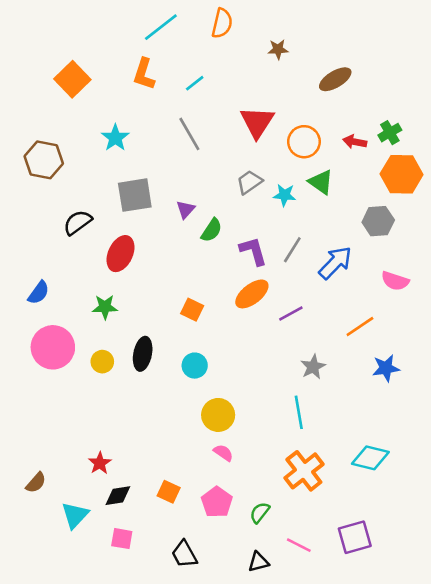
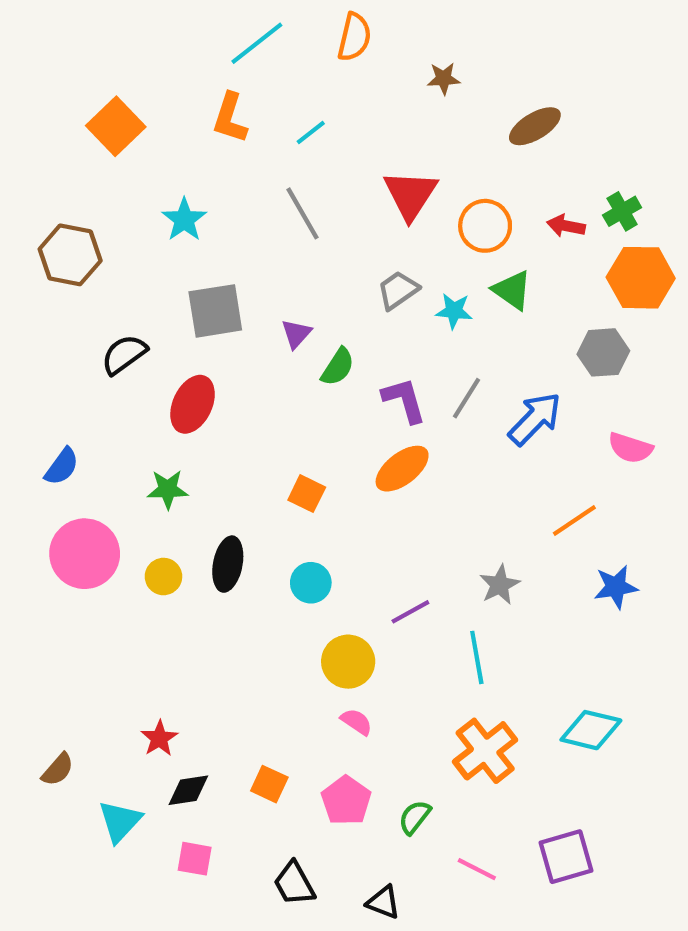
purple line: (291, 313) -> (410, 612), moved
black triangle: (258, 562) -> (383, 902), moved, turned 35

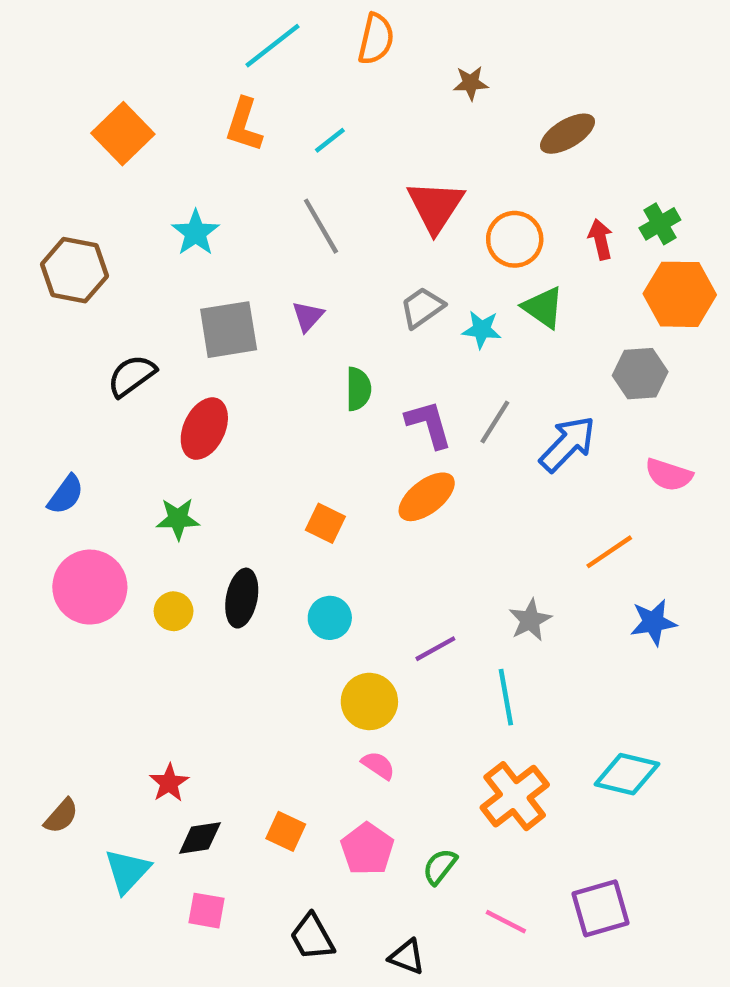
red arrow: (566, 226) -> (601, 239), turned 66
purple triangle: (296, 334) -> (308, 316), moved
green semicircle: (338, 367) -> (358, 389), turned -33

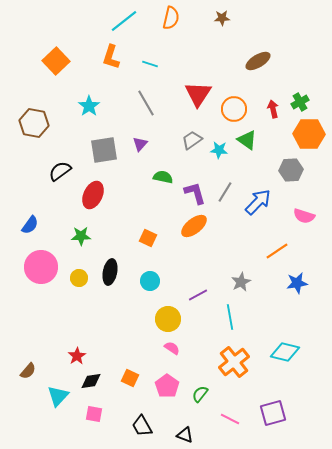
brown star: (471, 83) -> (222, 18), moved
cyan line: (330, 140) -> (150, 64), turned 56
green semicircle: (358, 389) -> (163, 177), turned -78

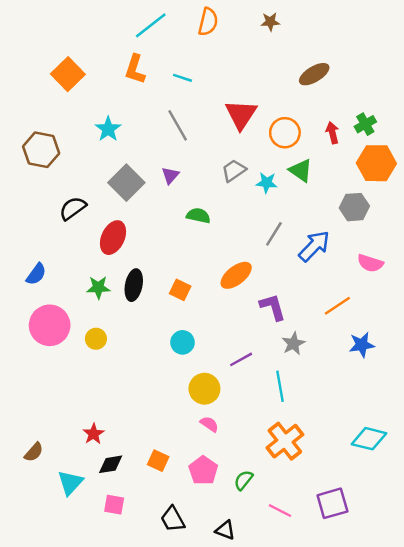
gray square: (104, 150) -> (126, 183), turned -36
purple L-shape: (195, 193) -> (273, 307), moved
black ellipse: (110, 272) -> (134, 285), moved
cyan diamond: (285, 352) -> (369, 439), moved

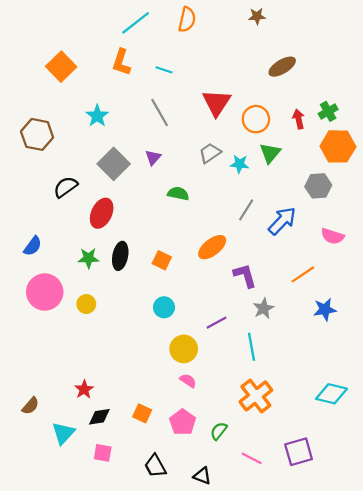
brown star: (270, 22) -> (257, 16), moved
green triangle: (301, 170) -> (270, 153), turned 35

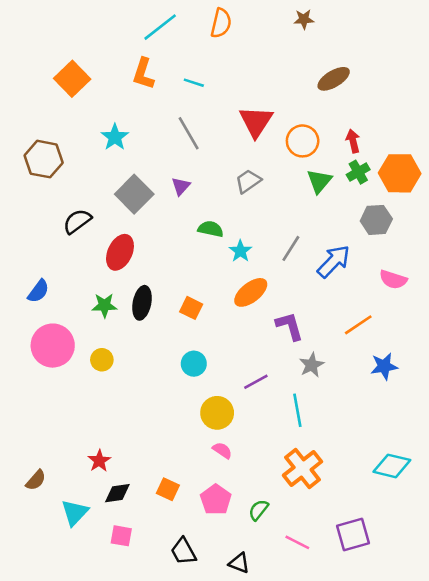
green cross: (328, 111) -> (358, 172), moved
cyan star: (239, 164) -> (240, 251), moved, turned 30

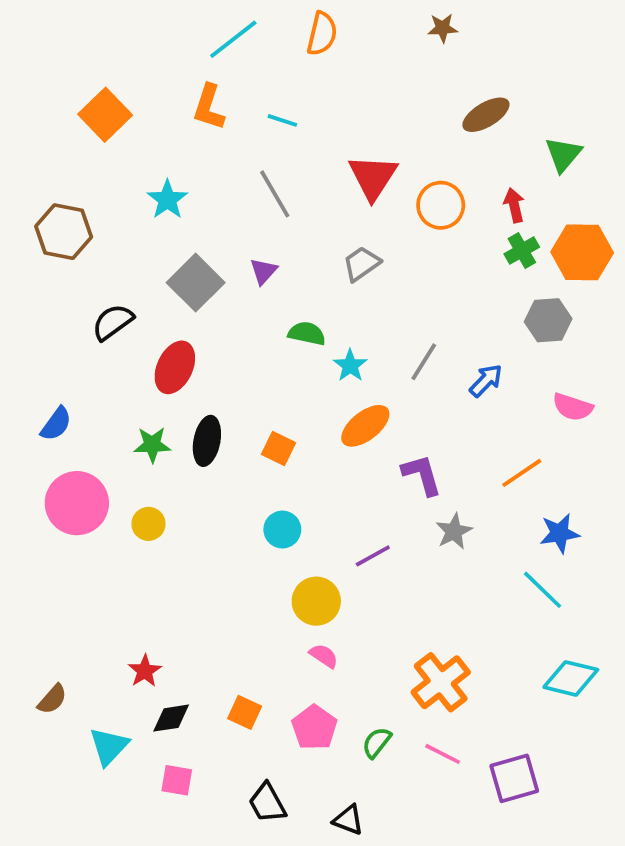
green triangle: (319, 181) -> (563, 154), moved
blue arrow: (334, 261) -> (486, 381), size x0.7
cyan line: (297, 410) -> (543, 590), moved, turned -36
pink line: (297, 542) -> (443, 754), moved

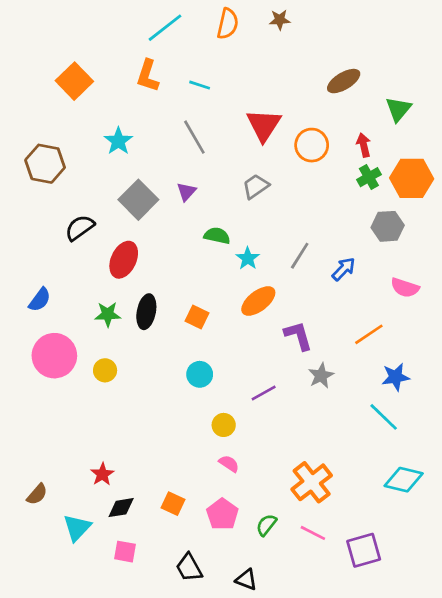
brown star: (443, 28) -> (280, 20), moved
yellow circle: (316, 601) -> (224, 425), size x0.7

